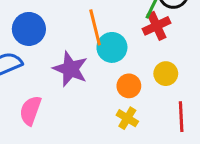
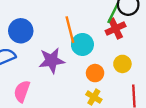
purple star: (70, 69) -> (52, 60), turned -30

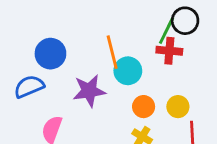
red cross: (116, 28) -> (169, 51), turned 30
yellow circle: (122, 64) -> (178, 107), moved

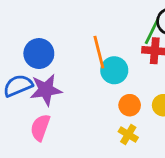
purple star: (89, 91) -> (46, 90), moved

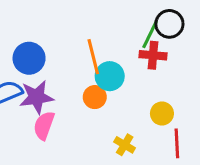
orange circle: (130, 105) -> (95, 97), moved
pink semicircle: (40, 128) -> (44, 125), moved

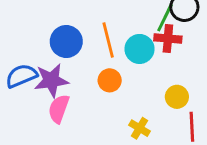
blue circle: (29, 58) -> (66, 41), moved
cyan circle: (110, 76) -> (140, 49), moved

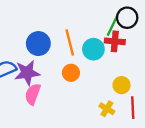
yellow cross: (140, 128) -> (107, 109), moved

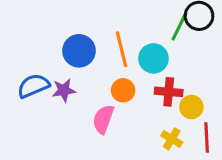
red cross: (115, 41) -> (169, 92), moved
purple star: (27, 73) -> (64, 90), size x0.7
pink semicircle: (33, 94) -> (103, 119), moved

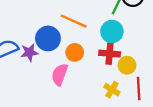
orange line: (122, 49) -> (74, 21), turned -52
blue circle: (79, 51) -> (48, 38), moved
cyan circle: (153, 58) -> (112, 32), moved

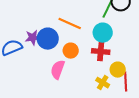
purple star: (29, 52) -> (33, 38), moved
yellow circle: (127, 65) -> (118, 70), moved

